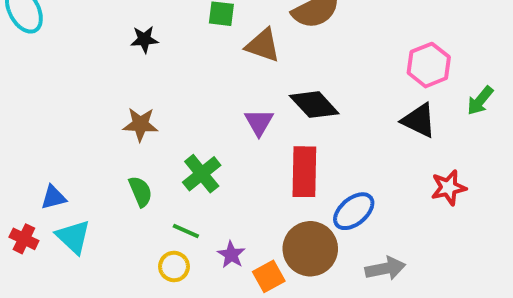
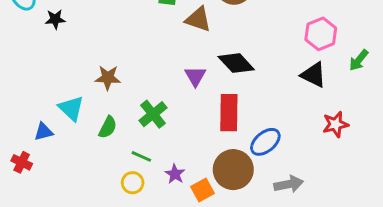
black star: (144, 39) -> (55, 19), moved
green semicircle: (140, 191) -> (108, 127), turned 50
cyan triangle: (73, 237) -> (71, 108), moved

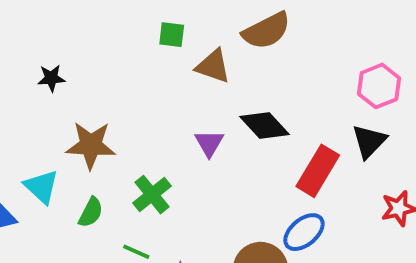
black star: (55, 19) -> (51, 78), moved
black triangle: (314, 75) -> (369, 141), turned 48
brown star: (108, 78) -> (91, 145), size x1.4
red rectangle: (229, 113) -> (318, 171), moved, turned 30

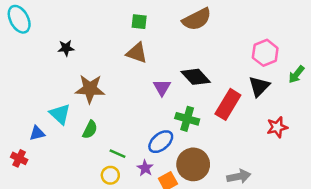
brown triangle: (213, 66) -> (137, 53), moved
green cross: (152, 195) -> (187, 119), moved, turned -35
blue ellipse: (304, 232) -> (161, 142), moved

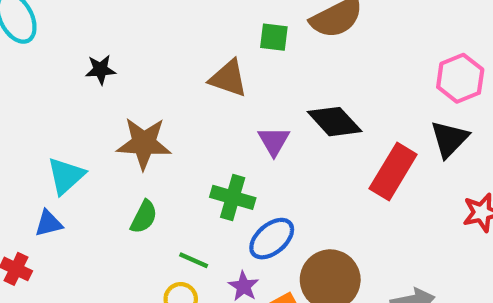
green square: (139, 22) -> (274, 37), moved
cyan triangle: (60, 114) -> (66, 176), moved, turned 35
green cross: (187, 119) -> (233, 197), moved

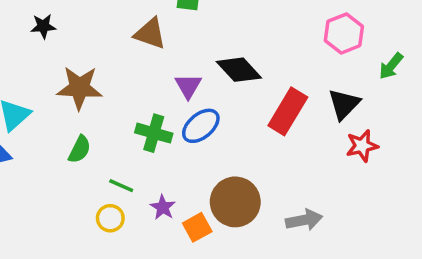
black triangle: (449, 139) -> (344, 104), moved
blue ellipse: (272, 239) -> (201, 126), moved

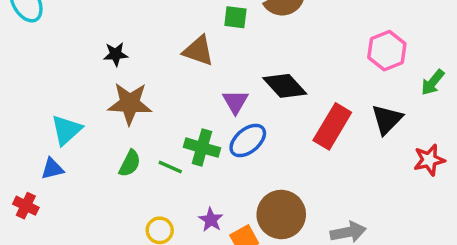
black star: (43, 26) -> (116, 54), moved
red star: (362, 146) -> (429, 160), moved
green line: (121, 186) -> (170, 167), moved

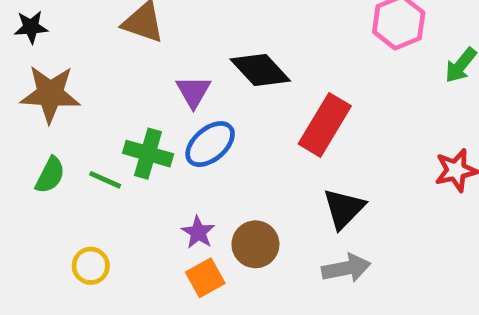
black triangle: (387, 119) -> (344, 208), moved
brown circle: (281, 214) -> (255, 244), size x0.7
purple star: (211, 220) -> (198, 232), moved

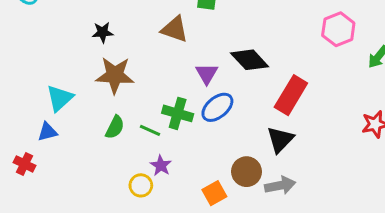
black triangle: (344, 208) -> (280, 139), moved
purple star: (198, 232) -> (161, 166), moved
gray arrow: (346, 268) -> (280, 185), moved

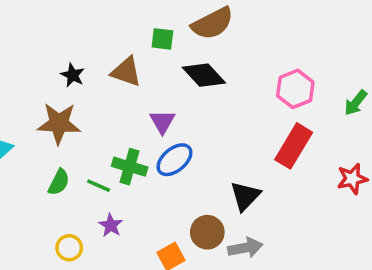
pink hexagon: (338, 29) -> (295, 89), moved
black star: (103, 32) -> (73, 75), moved, turned 30
black diamond: (250, 60) -> (204, 75), moved
red rectangle: (291, 95) -> (294, 146), moved
yellow circle: (141, 185) -> (69, 248), moved

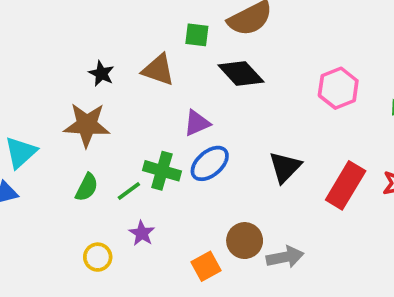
purple triangle: (162, 122) -> (197, 123), turned 36
red rectangle: (294, 146) -> (346, 185), moved
green line: (99, 186) -> (129, 191), turned -60
black triangle: (245, 196) -> (285, 167), moved

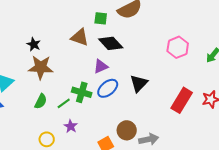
black star: (101, 73) -> (34, 44), moved
black diamond: (241, 73) -> (111, 43), moved
black triangle: (285, 167) -> (139, 83), moved

